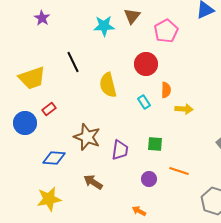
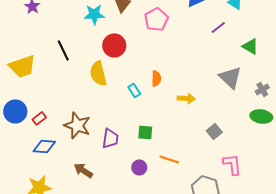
red circle: (146, 64) -> (114, 45), moved
red rectangle: (49, 109) -> (39, 118), moved
yellow arrow: (184, 109) -> (186, 98), moved

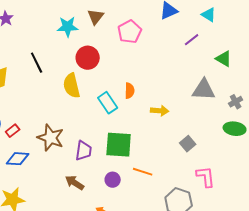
gray triangle: (230, 77) -> (204, 90), turned -40
cyan rectangle: (134, 90) -> (108, 103), size x1.5
green square: (145, 132) -> (119, 145), size x1.8
brown arrow: (83, 170) -> (75, 183), moved

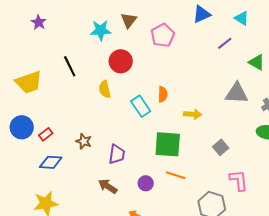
yellow semicircle: (72, 86) -> (105, 89), size x0.7
brown star: (51, 138) -> (84, 141), size x0.6
green square: (119, 145) -> (168, 144), moved

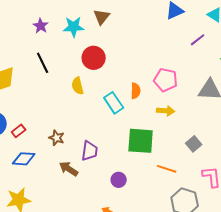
purple star: (39, 22) -> (41, 26), moved
pink pentagon: (163, 35) -> (166, 80), moved, turned -30
orange line: (176, 175) -> (167, 169), moved
brown arrow: (108, 186) -> (69, 169), moved

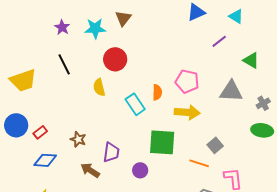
yellow arrow: (166, 111) -> (187, 112), size x1.4
orange line: (167, 169) -> (199, 163), moved
purple circle: (119, 180) -> (140, 170), moved

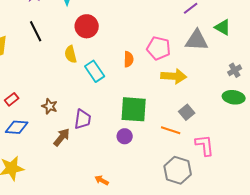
gray triangle: (231, 91) -> (197, 40), moved
cyan rectangle: (135, 104) -> (95, 71), moved
yellow arrow: (187, 112) -> (174, 76), moved
brown arrow: (90, 170) -> (62, 137), turned 96
purple circle: (140, 170) -> (125, 136), moved

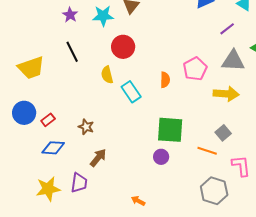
pink pentagon: (159, 48) -> (195, 69), turned 30
yellow arrow: (174, 76) -> (226, 94), moved
purple trapezoid: (83, 119) -> (79, 183), moved

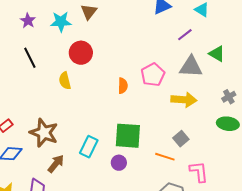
cyan rectangle: (131, 92) -> (89, 147), moved, turned 60
brown star: (86, 127) -> (44, 133), size x1.8

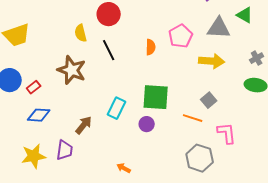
black line: (30, 58) -> (109, 50), moved
yellow semicircle: (65, 81) -> (81, 33), moved
brown star: (44, 133) -> (72, 70), moved

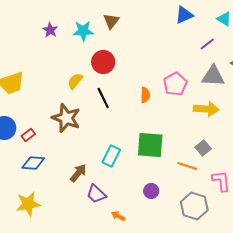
yellow semicircle: (81, 33) -> (75, 81), turned 54
purple circle: (147, 124) -> (151, 191), moved
purple trapezoid: (65, 150) -> (96, 194), moved, turned 125

